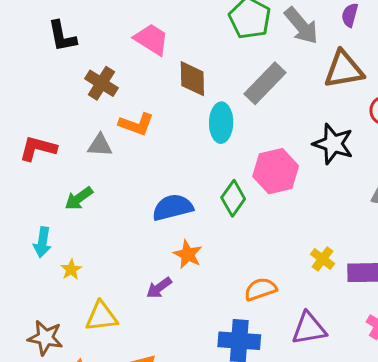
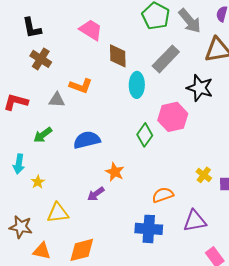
brown cross: (101, 83) -> (41, 59), moved
black star: (333, 144) -> (200, 88), moved
blue semicircle: (173, 207) -> (87, 140), moved

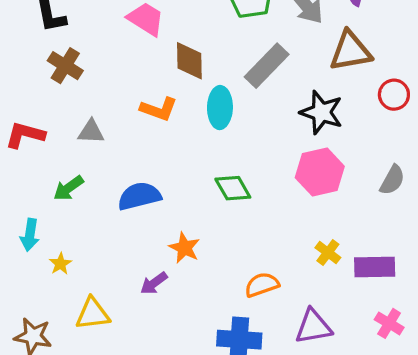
orange L-shape: (81, 86) -> (159, 109), moved
pink hexagon: (173, 117) -> (320, 172), moved
green diamond: (145, 135) -> (233, 188), turned -65

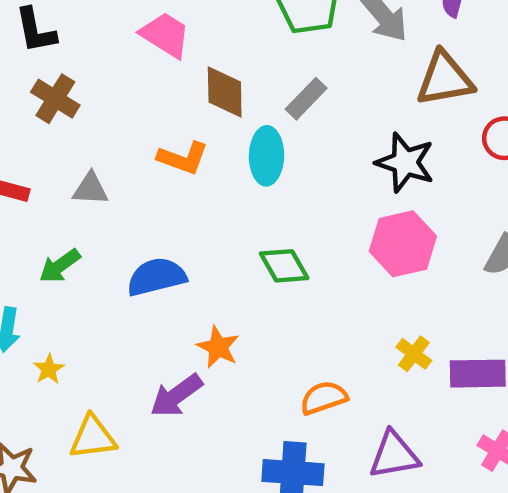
gray rectangle: (267, 66) -> (306, 99), moved, size x0.7
purple arrow: (154, 283) -> (176, 396), size x1.4

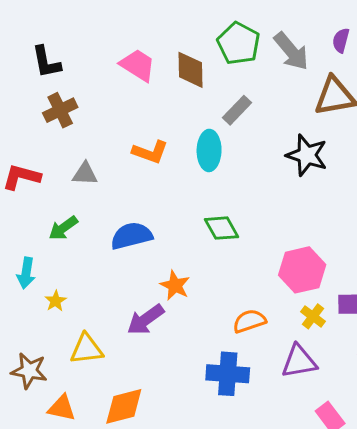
brown diamond: (225, 92) -> (190, 70), moved
brown cross: (55, 99) -> (60, 110), turned 32
pink hexagon: (403, 244) -> (302, 270), moved
yellow cross: (414, 354) -> (313, 316), moved

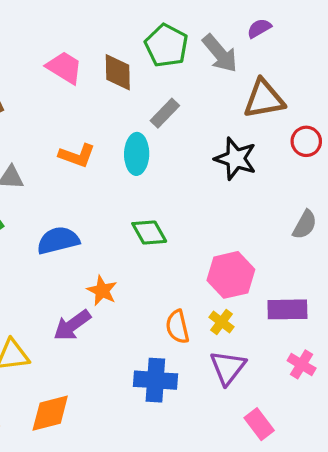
purple semicircle: (341, 40) -> (259, 28), moved, turned 45
yellow cross: (313, 316) -> (221, 322), moved
orange semicircle: (249, 321) -> (177, 327), turned -84
purple triangle: (299, 361) -> (228, 368), turned -42

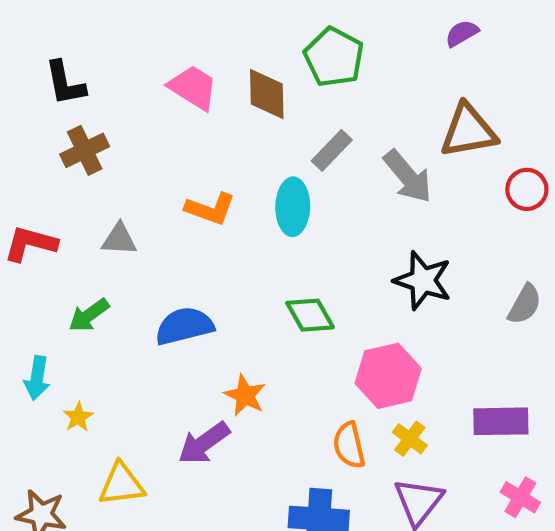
gray arrow: (220, 53) -> (408, 176), moved
black star: (236, 159) -> (423, 280), moved
pink hexagon: (231, 275) -> (388, 376), moved

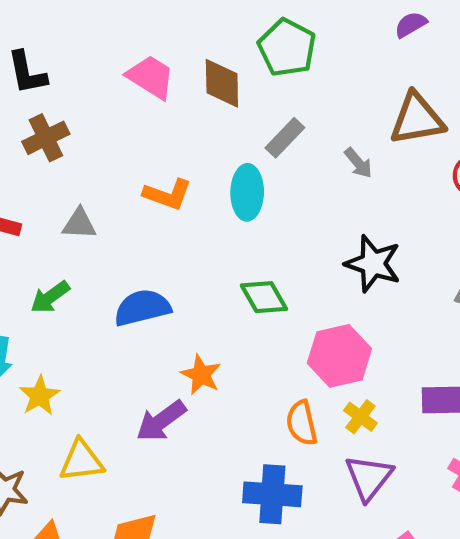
gray arrow: (408, 176) -> (358, 163), size x0.6
yellow star: (78, 417) -> (40, 396), size x1.4

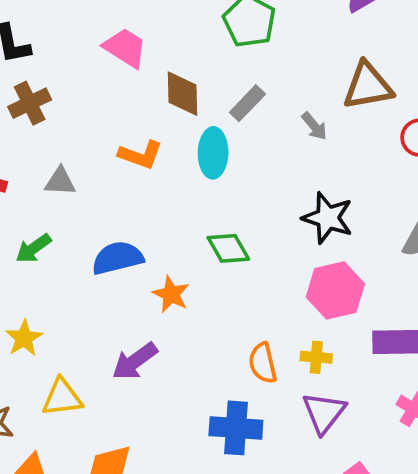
brown diamond: (222, 83) -> (182, 94), moved
pink hexagon: (339, 356) -> (335, 290), moved
orange star: (201, 375) -> (171, 294), moved
yellow cross: (360, 417) -> (316, 357), turned -32

